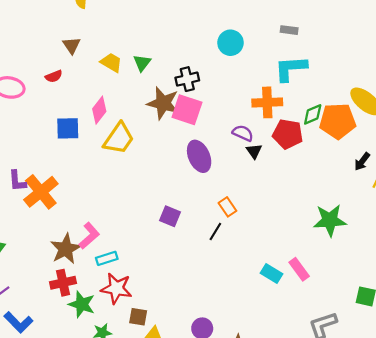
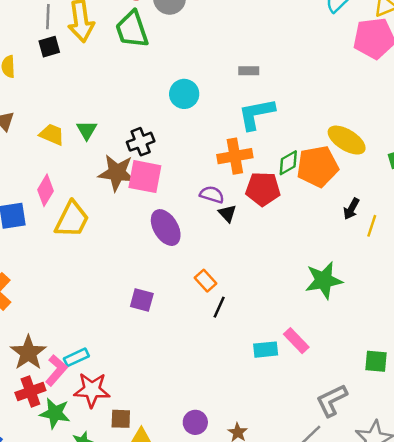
black line: (215, 232) -> (219, 307), moved
pink L-shape: (89, 236) -> (56, 370), moved
cyan rectangle: (272, 274) -> (266, 350), turned -30

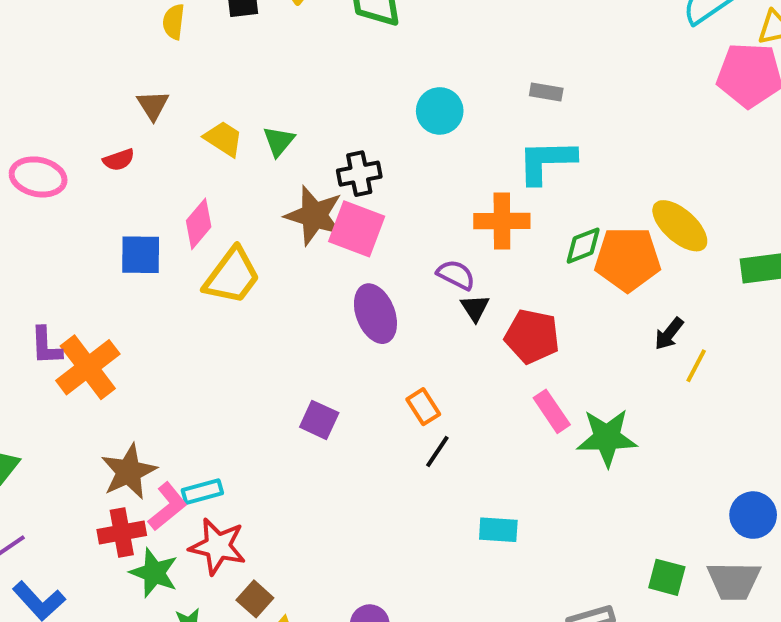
red pentagon: (263, 189) -> (532, 336), moved
pink rectangle: (296, 341) -> (552, 411), moved
brown square: (121, 419) -> (255, 599), turned 30

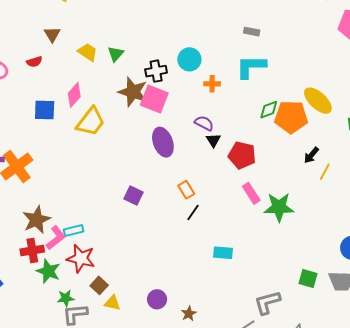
cyan circle: (440, 111) -> (189, 59), moved
orange cross: (502, 221) -> (212, 84), moved, size x0.6

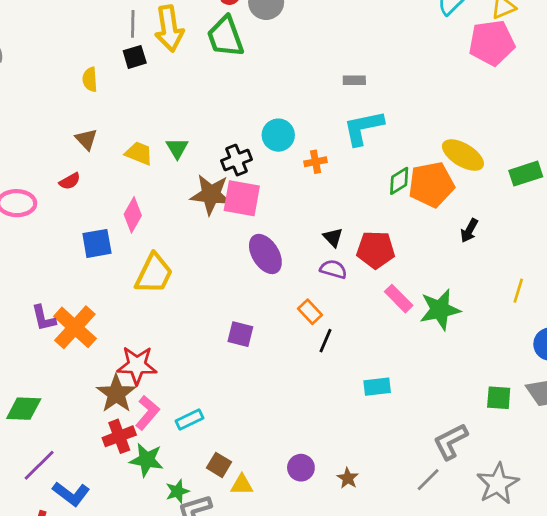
yellow trapezoid: (91, 122) -> (154, 274), moved
purple semicircle: (204, 123) -> (333, 269), moved
yellow line: (325, 172) -> (518, 291), moved
cyan rectangle: (74, 231) -> (189, 419), moved
red star: (81, 258) -> (137, 365), moved

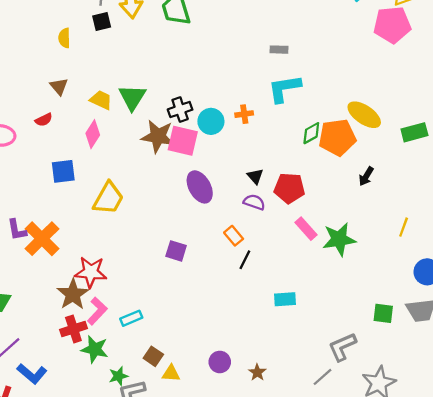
cyan circle: (278, 135) -> (211, 121), moved
green triangle: (177, 148) -> (132, 97), size x1.5
pink diamond: (133, 215) -> (93, 134), moved

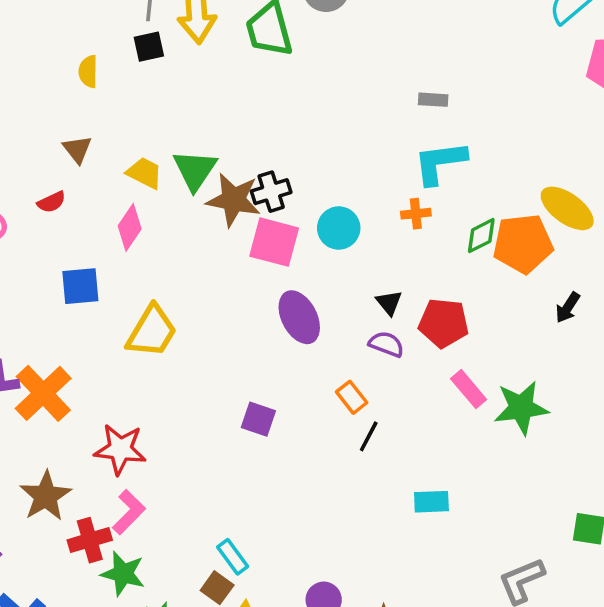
orange cross: (244, 114) -> (416, 214), moved
cyan circle: (211, 121) -> (339, 228), moved
brown star: (158, 136) -> (233, 200), moved
brown star: (73, 294) -> (46, 496), moved
cyan rectangle: (131, 318) -> (233, 557), moved, turned 75

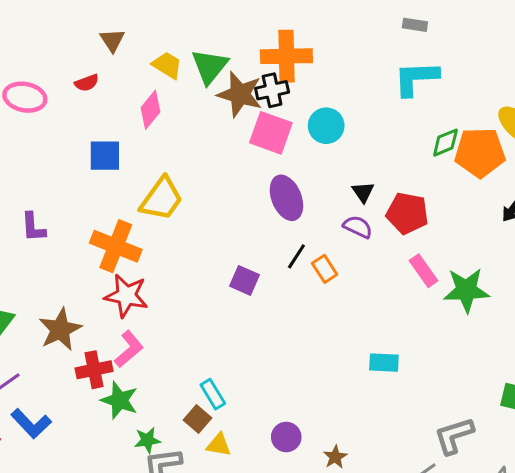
orange cross: (416, 214) -> (286, 56), moved, size x2.0
orange cross: (43, 393) -> (116, 246), moved, turned -30
black line: (369, 436) -> (296, 256), moved

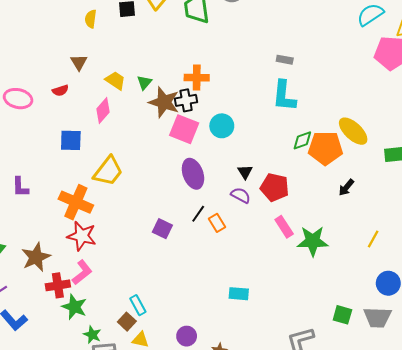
orange cross: (286, 56) -> (197, 78), size x0.7
green triangle: (210, 66) -> (144, 83), size x0.6
cyan L-shape: (416, 78) -> (284, 96), turned -84
cyan rectangle: (384, 363) -> (239, 294), moved
green star: (147, 440) -> (92, 335), turned 30

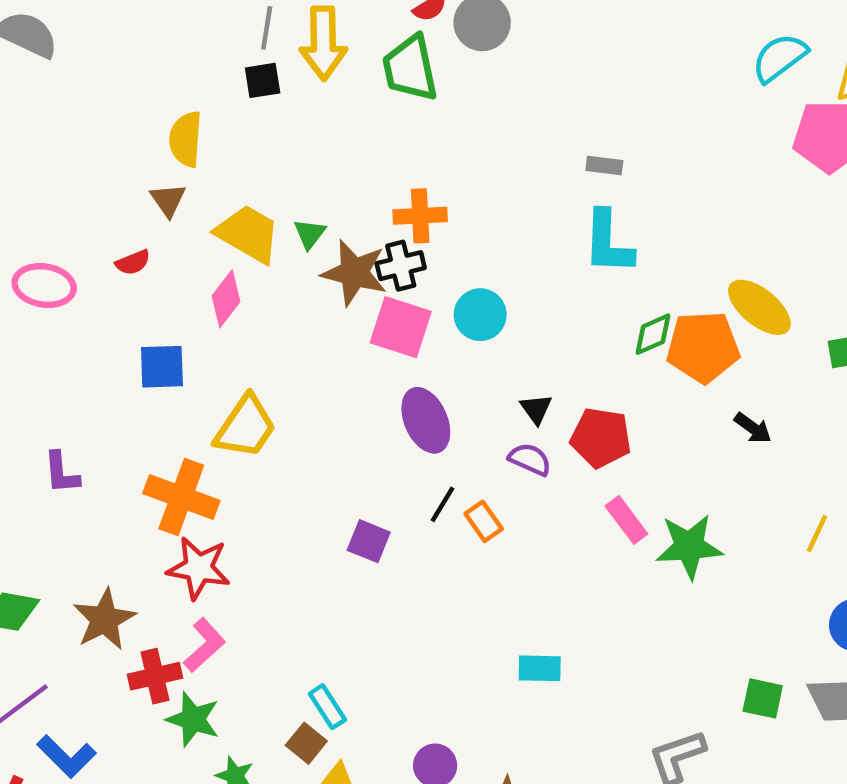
yellow semicircle: (91, 19) -> (186, 139), moved, size x1.4
yellow trapezoid: (115, 81) -> (248, 234), size x1.5
black arrow: (346, 187) -> (753, 428), turned -90

